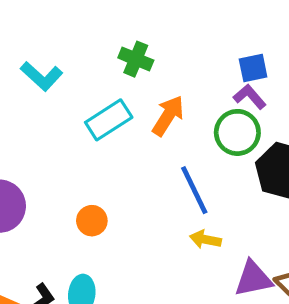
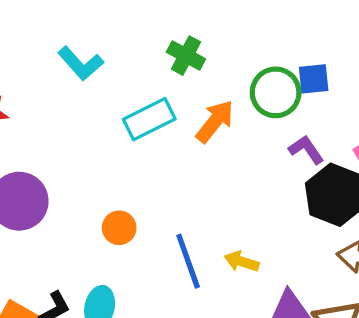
purple L-shape: (250, 97) -> (306, 150), moved
green circle: (237, 132) -> (276, 92), moved
blue line: (194, 190) -> (188, 261), moved

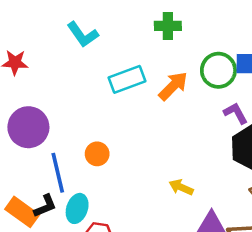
green cross: (186, 56) -> (168, 26), moved, turned -35
blue line: (188, 261) -> (58, 173), moved

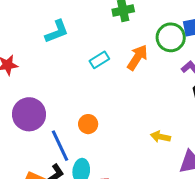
cyan L-shape: (83, 35) -> (57, 31), turned -64
cyan rectangle: (127, 79) -> (99, 60), size x0.7

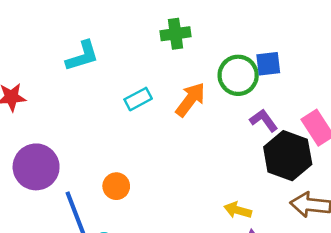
yellow arrow: (161, 137) -> (238, 210), moved

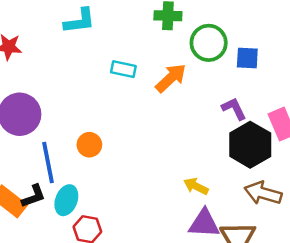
green circle: (238, 75) -> (209, 43), moved
cyan rectangle: (138, 99) -> (123, 69), turned 30

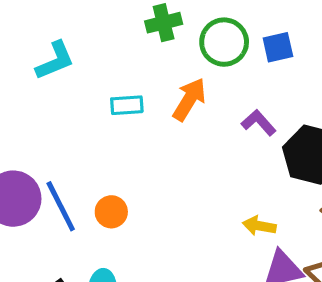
purple L-shape: (234, 109) -> (259, 123), moved
blue line: (48, 162) -> (61, 206), moved

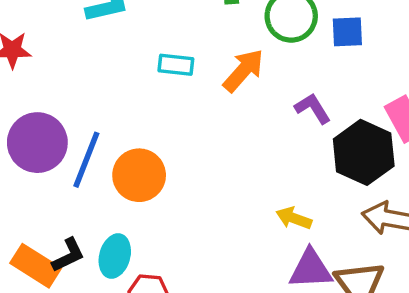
blue line: (61, 206) -> (86, 160), turned 38
orange circle: (111, 212) -> (139, 175), size x1.5

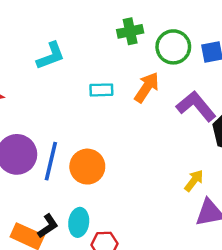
purple L-shape: (313, 108) -> (196, 106), size x1.6
yellow arrow: (294, 218) -> (194, 181), turned 115

